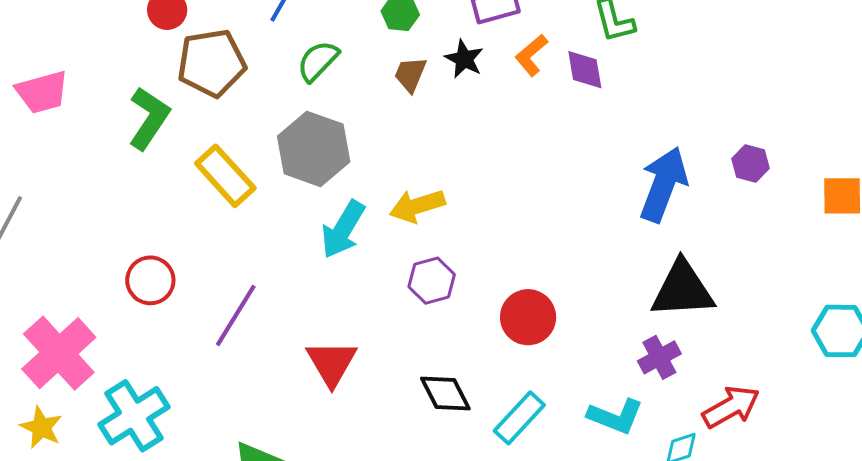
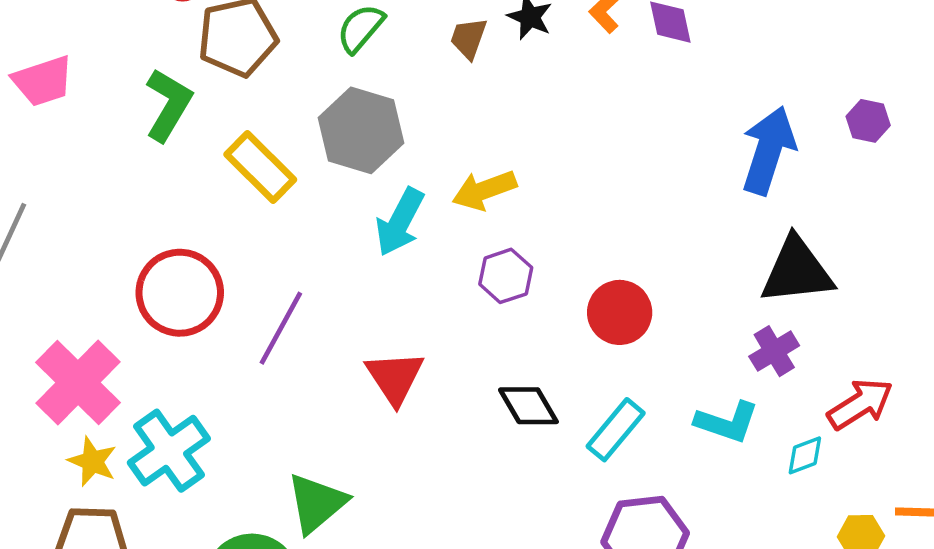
red circle: (150, 280) -> (180, 293), size x1.5
yellow star: (41, 427) -> (92, 461), moved

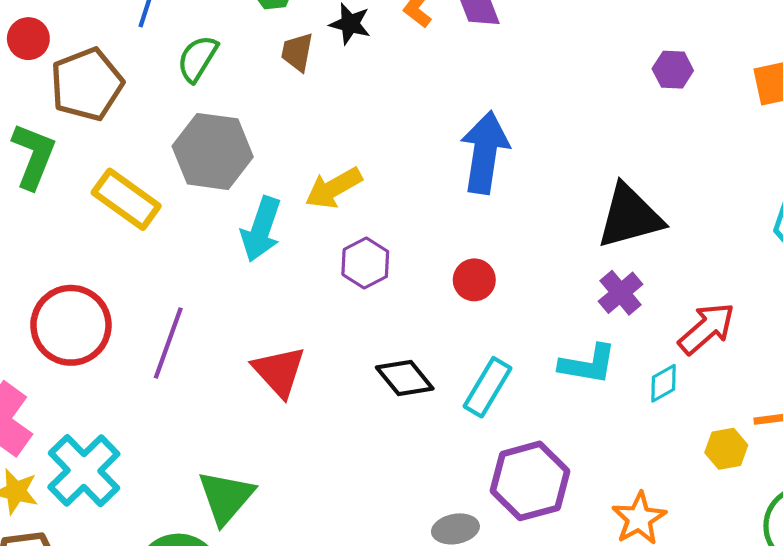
blue arrow: (768, 150) -> (485, 152), moved
red circle: (620, 312) -> (474, 280), size x0.7

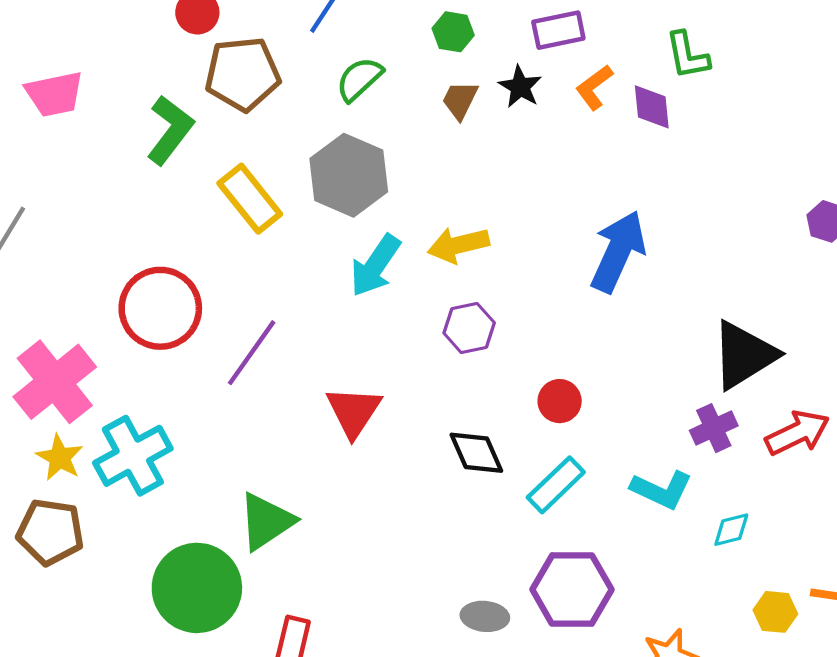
black triangle: (630, 216) -> (744, 355), turned -32
red circle: (474, 280) -> (560, 401), moved
red arrow: (707, 329) -> (797, 433), moved

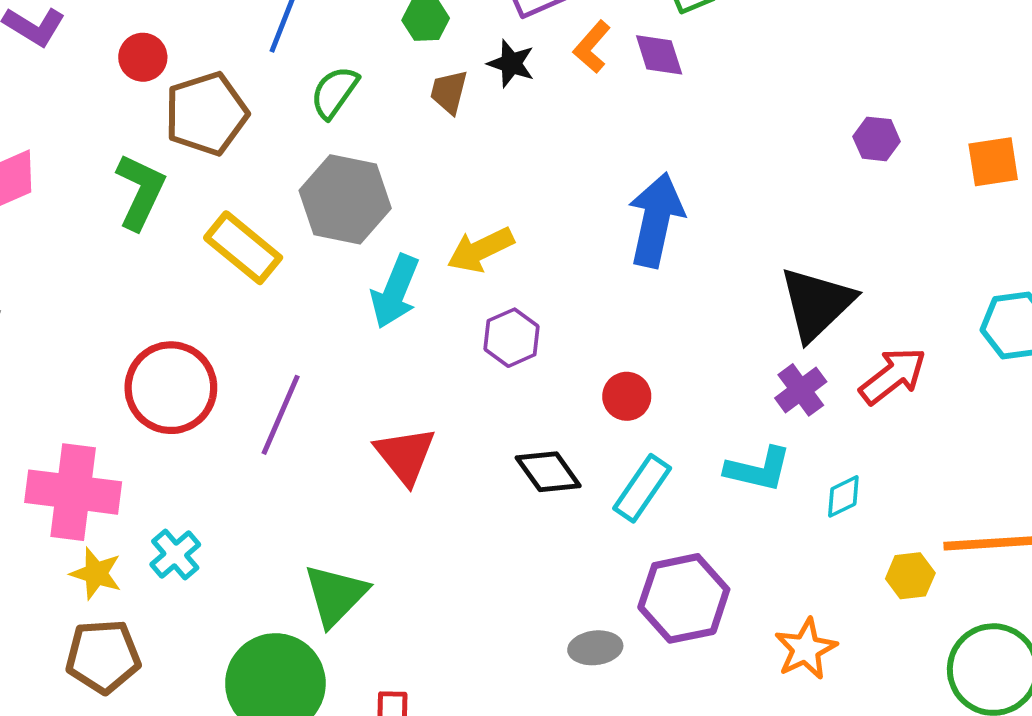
pink cross: (55, 382) -> (73, 492), turned -32
cyan cross: (133, 456) -> (175, 554), size x0.6

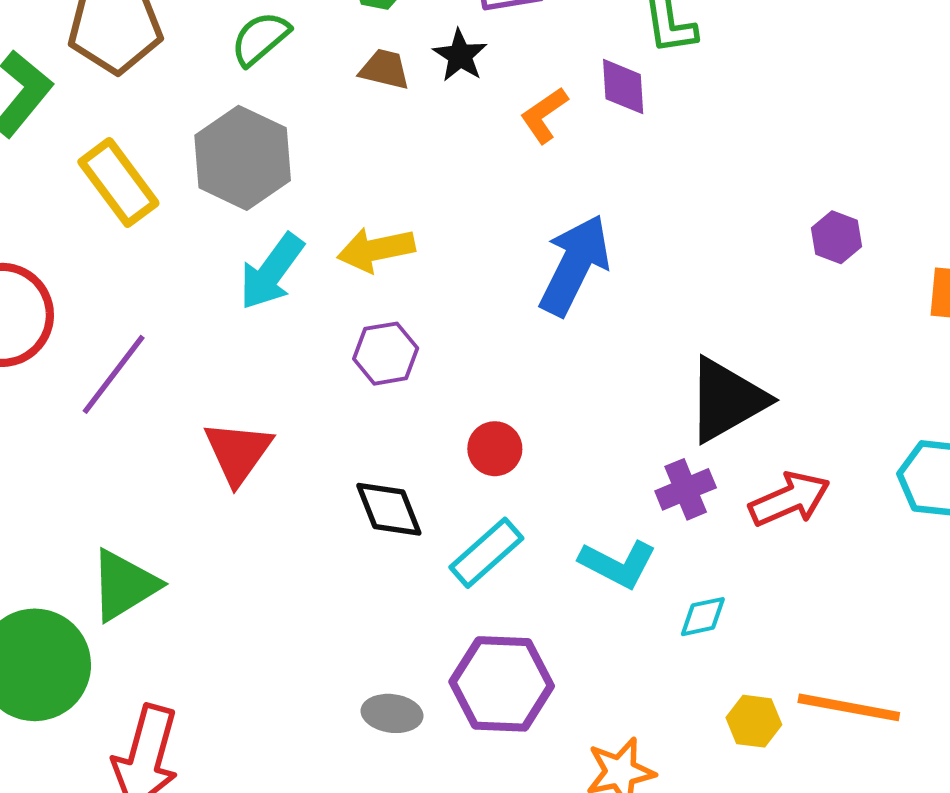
orange L-shape: (592, 47) -> (544, 115), moved
brown trapezoid: (449, 92) -> (385, 69), turned 75

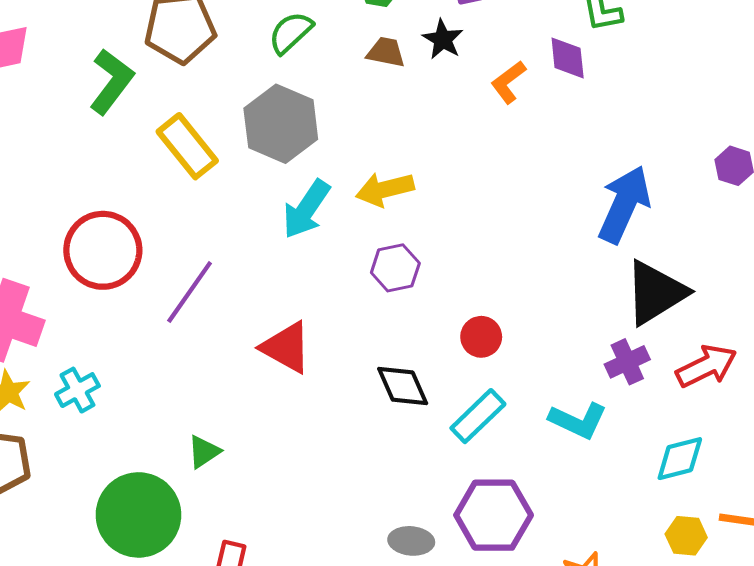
blue arrow: (575, 265) -> (624, 204), moved
red triangle: (238, 452) -> (286, 347), turned -34
green triangle: (124, 585) -> (204, 452), size x0.6
cyan diamond: (703, 617) -> (680, 459), moved, size x1.4

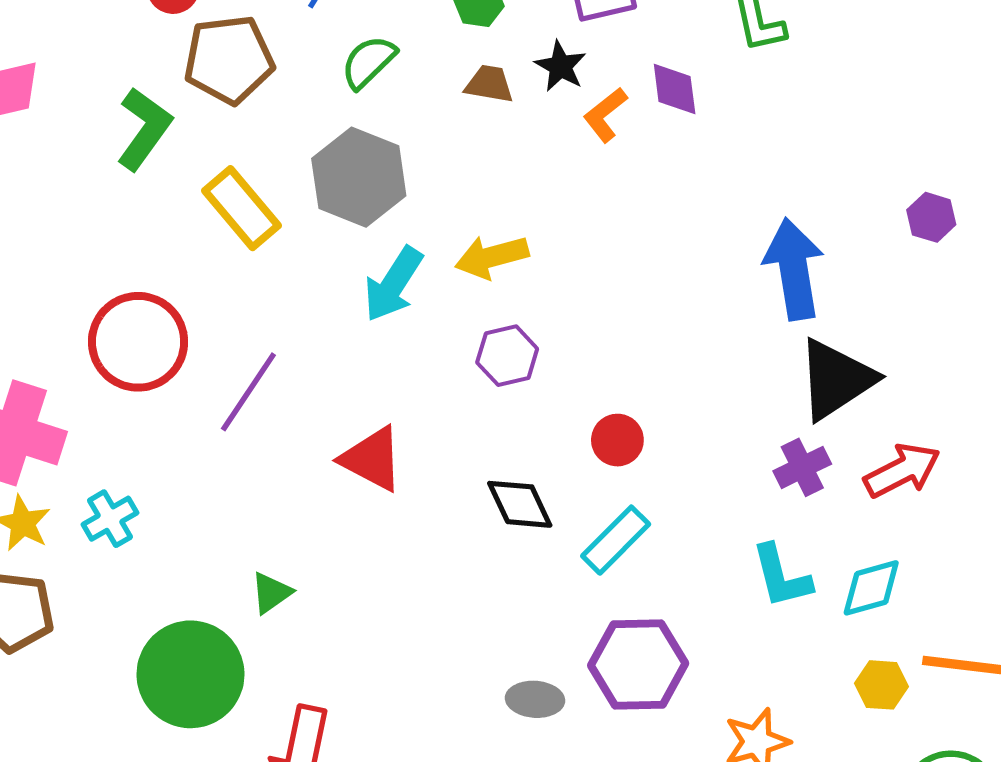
purple diamond: (568, 58) -> (675, 89), moved
orange L-shape: (508, 82) -> (605, 115), moved
blue arrow: (624, 204) -> (794, 269), turned -32
cyan L-shape: (578, 420) -> (781, 576), moved, turned 52

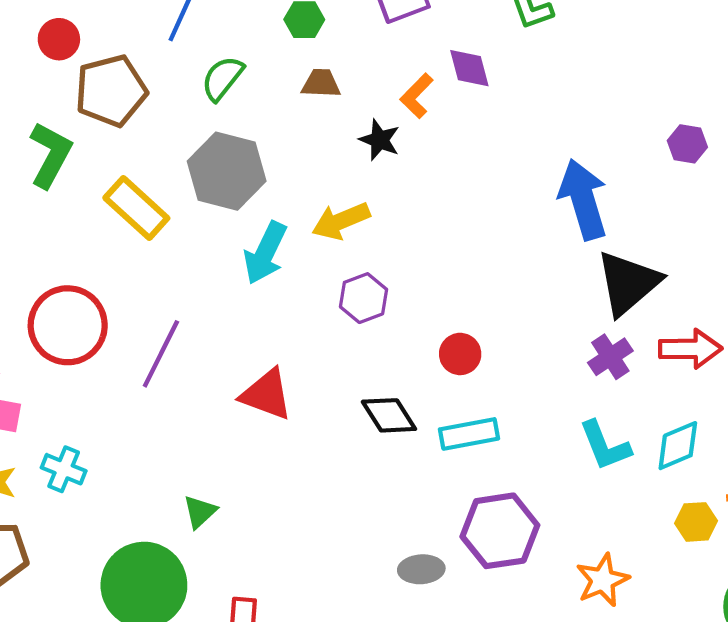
black star: (561, 66) -> (380, 140), moved
red arrow: (902, 471) -> (690, 349), turned 34
cyan cross: (110, 519) -> (64, 469), turned -30
cyan rectangle: (616, 540) -> (469, 434), turned 42

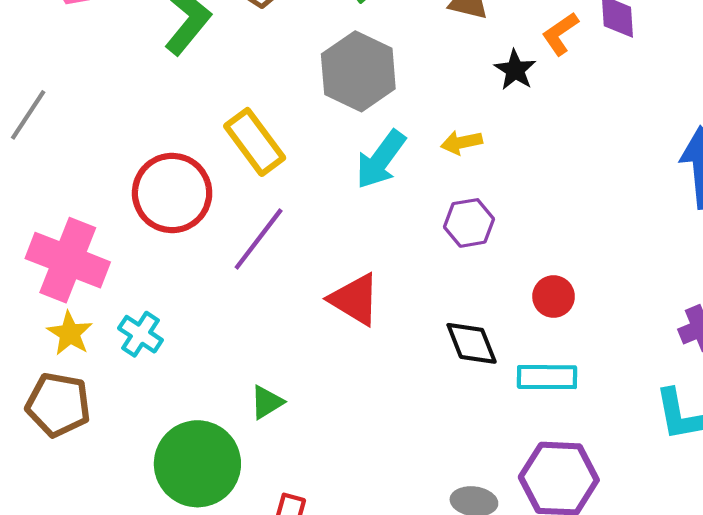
yellow rectangle: (136, 208) -> (255, 142), moved
yellow arrow: (341, 221) -> (462, 142), size x0.7

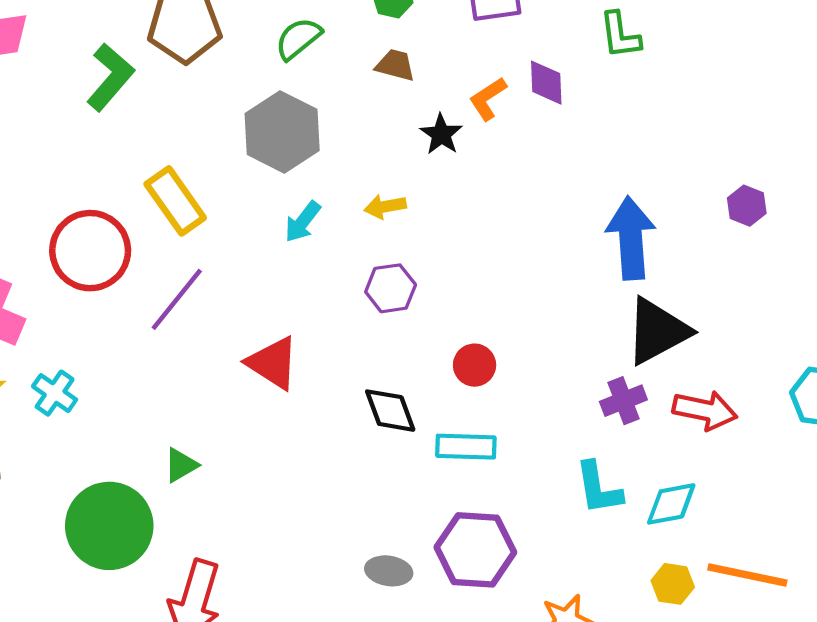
cyan arrow: (381, 159) -> (303, 222), size x0.7

